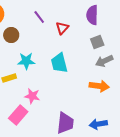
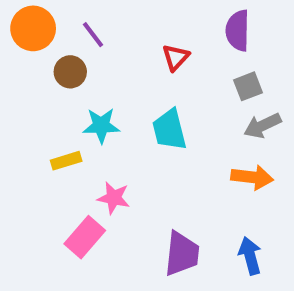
purple line: (39, 17) -> (93, 35), moved
blue arrow: (98, 124) -> (250, 256), turned 84

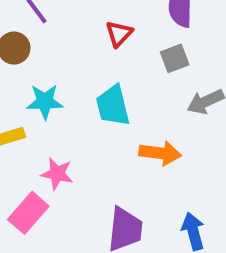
gray square: (248, 86) -> (175, 58), moved
orange arrow: (252, 177) -> (160, 153), moved

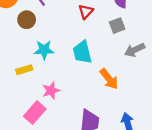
orange arrow: (160, 153) -> (109, 79), turned 45
pink star: (57, 174) -> (51, 91), turned -30

